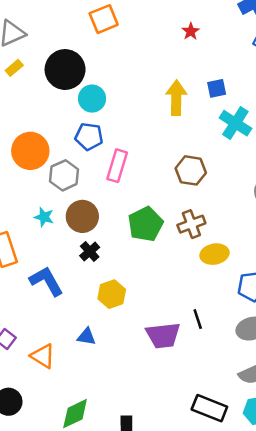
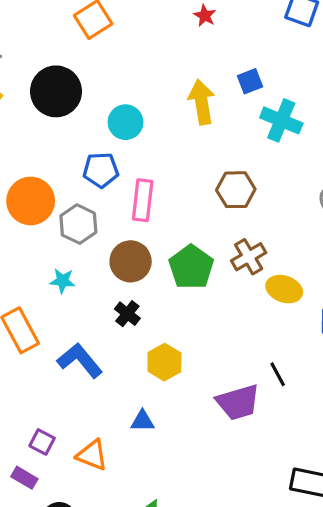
cyan circle: (92, 99) -> (126, 122), moved
brown circle: (82, 216) -> (131, 261), moved
yellow ellipse: (214, 254) -> (284, 289), turned 40

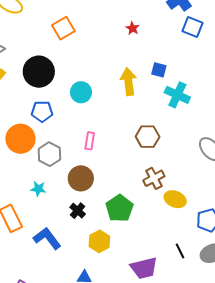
blue square: (250, 81) -> (159, 70), turned 35
blue pentagon: (101, 170) -> (42, 111), moved
pink rectangle: (143, 200) -> (90, 141), size x0.7
green pentagon: (191, 267) -> (120, 208), moved
black line: (278, 374) -> (180, 251), moved

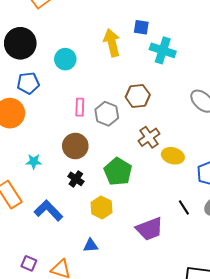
gray hexagon: (49, 154) -> (107, 114), moved

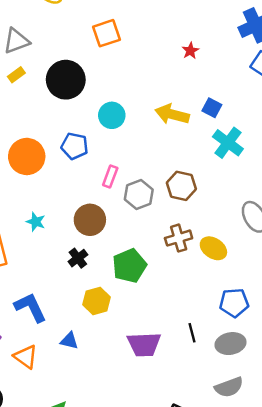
yellow arrow: (112, 43) -> (172, 114), turned -80
blue pentagon: (28, 83) -> (75, 146), moved
yellow ellipse: (173, 156) -> (213, 248), moved
blue L-shape: (48, 210) -> (30, 307), moved

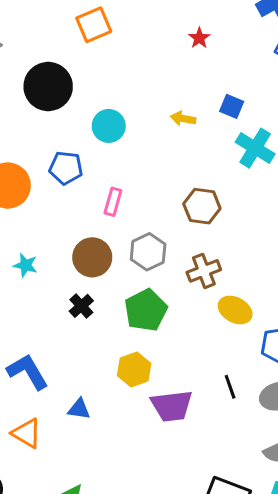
yellow arrow: (172, 114) -> (183, 119), size x0.6
gray hexagon: (139, 195) -> (148, 252), moved
yellow ellipse: (213, 248) -> (235, 310), moved
yellow hexagon: (97, 301) -> (134, 370), moved

